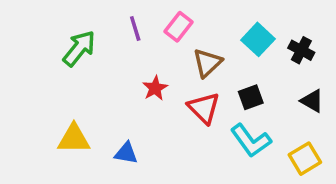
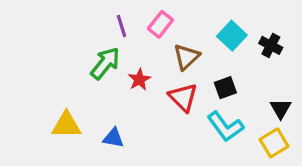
green arrow: (79, 48) -> (105, 63), moved
black triangle: (312, 101) -> (281, 109), moved, turned 30

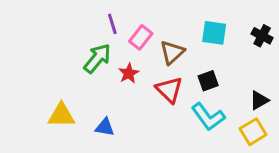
pink rectangle: (160, 24) -> (141, 37), moved
cyan square: (232, 36) -> (214, 33), turned -35
black cross: (271, 45) -> (262, 36), moved
black triangle: (281, 109) -> (259, 100), turned 30

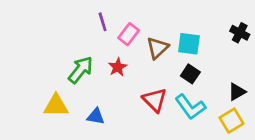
cyan square: (214, 33) -> (189, 44), moved
green arrow: (97, 58) -> (81, 70), moved
black square: (208, 81) -> (190, 74), turned -36
red triangle: (169, 90) -> (155, 100), moved

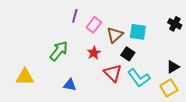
purple line: (103, 22) -> (75, 16), turned 32
red star: (118, 67) -> (94, 53), moved
black square: (190, 74) -> (128, 54), moved
yellow triangle: (56, 105) -> (25, 77), moved

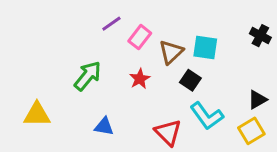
purple line: (75, 16) -> (111, 24), turned 40
red triangle: (113, 73) -> (168, 132), moved

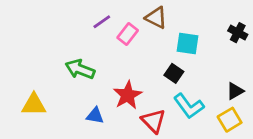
brown triangle: (171, 52) -> (156, 18), moved, turned -50
green arrow: (88, 76) -> (80, 69), turned -108
red star: (140, 79) -> (128, 95), moved, size x1.5

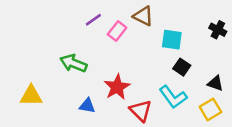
black square: (174, 73) -> (182, 67), moved
black triangle: (235, 91) -> (215, 83), turned 49

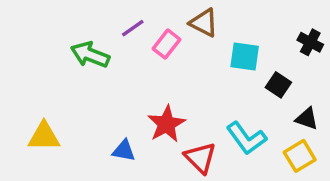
green arrow: (73, 63) -> (90, 55), moved
black square: (182, 67) -> (278, 85), moved

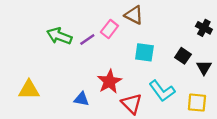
purple line: (133, 28) -> (87, 40), moved
cyan square: (245, 57) -> (144, 52), moved
black triangle: (307, 119) -> (204, 68), moved, turned 42
yellow square: (300, 156) -> (197, 103), turned 36

